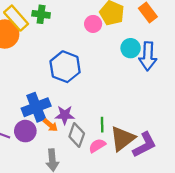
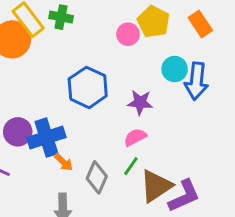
purple star: (65, 115) -> (140, 102), moved
green line: (102, 125) -> (131, 166), turned 32
purple circle: (25, 131) -> (18, 132), moved
pink semicircle: (97, 146) -> (135, 137), moved

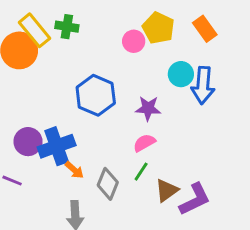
brown triangle: (156, 186) -> (167, 190), size x0.7

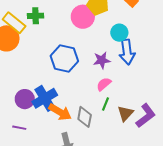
pink circle: (134, 41) -> (83, 17), size x1.5
blue arrow: (203, 85) -> (127, 52), moved
orange arrow: (74, 170) -> (60, 112), size x1.6

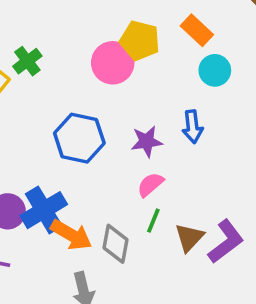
green cross: (36, 16) -> (27, 61), turned -35
cyan circle: (119, 33) -> (215, 70), moved
blue arrow: (127, 52) -> (192, 127), size x0.7

